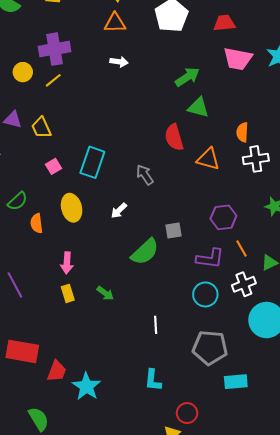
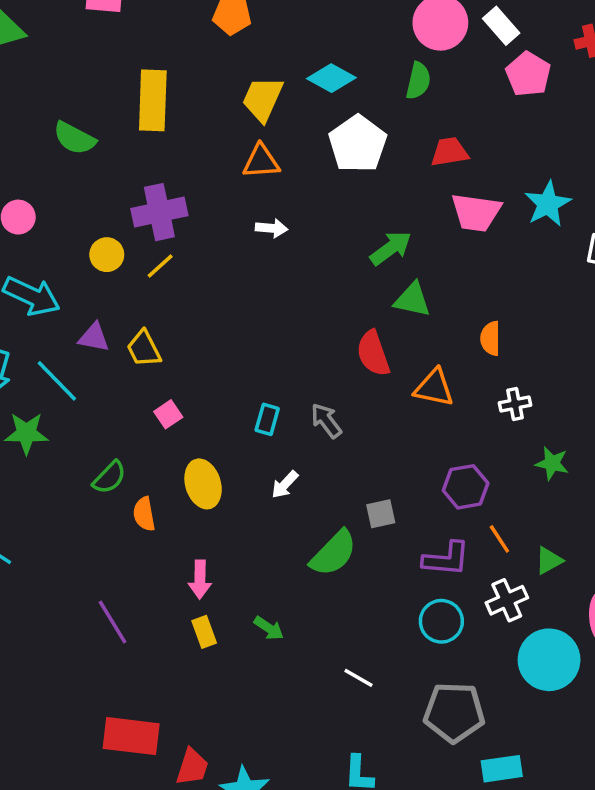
white cross: (256, 159) -> (515, 404), moved, size x0.7
cyan rectangle: (92, 162) -> (267, 419), moved, size x0.6
white line: (156, 325) -> (358, 678), turned -54

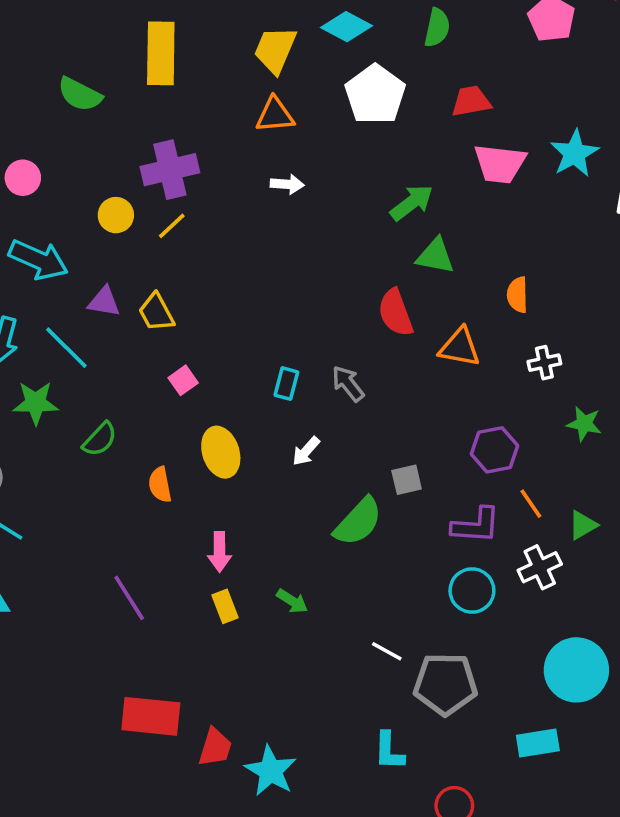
green semicircle: (109, 477) -> (100, 439), moved
cyan circle: (549, 660) -> (576, 670), moved
gray pentagon: (454, 712) -> (445, 684), moved

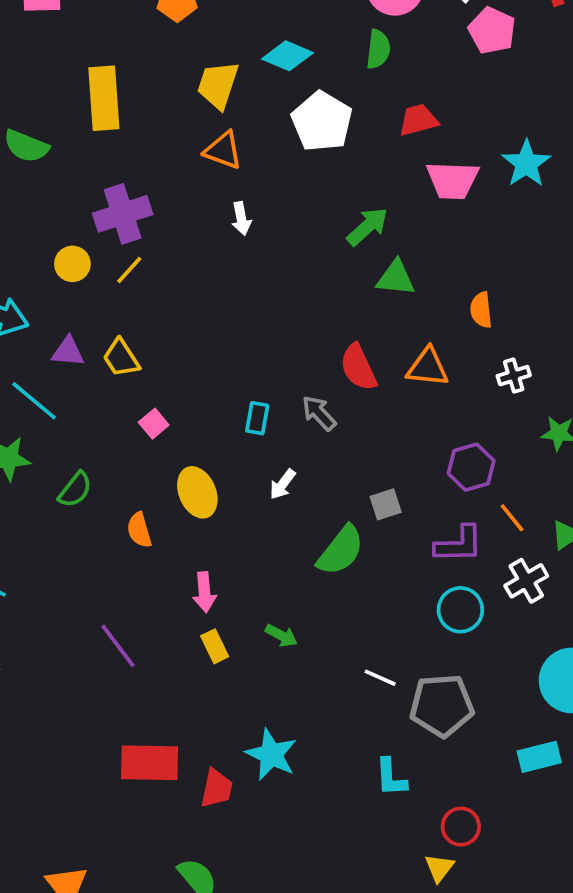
orange triangle: (275, 115) -> (223, 150), turned 30
white arrow: (287, 184) -> (241, 219), turned 80
red semicircle: (396, 313) -> (358, 367), moved
cyan star: (271, 771) -> (271, 754), moved

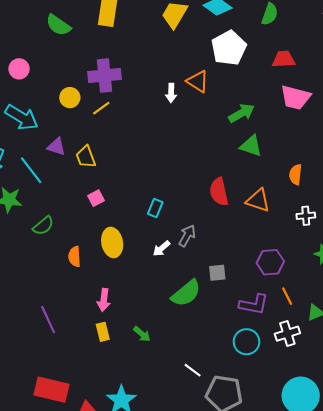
orange triangle: (223, 150) -> (198, 81), moved
gray arrow: (319, 413) -> (187, 236), moved, turned 60

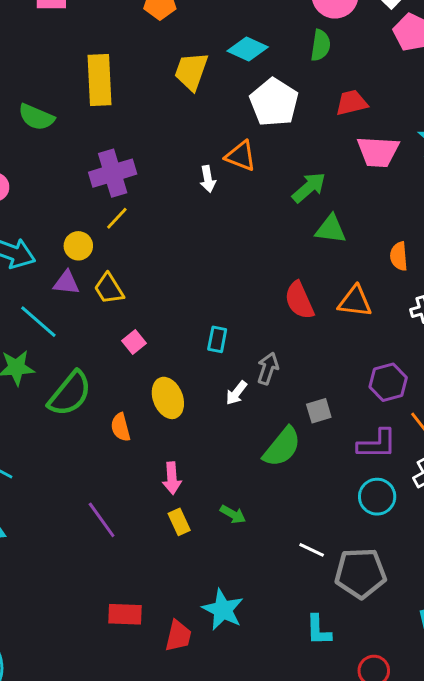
yellow circle: (70, 98) -> (78, 246), moved
green semicircle: (43, 226) -> (70, 394), size x1.6
red rectangle: (51, 390) -> (125, 614), size x0.7

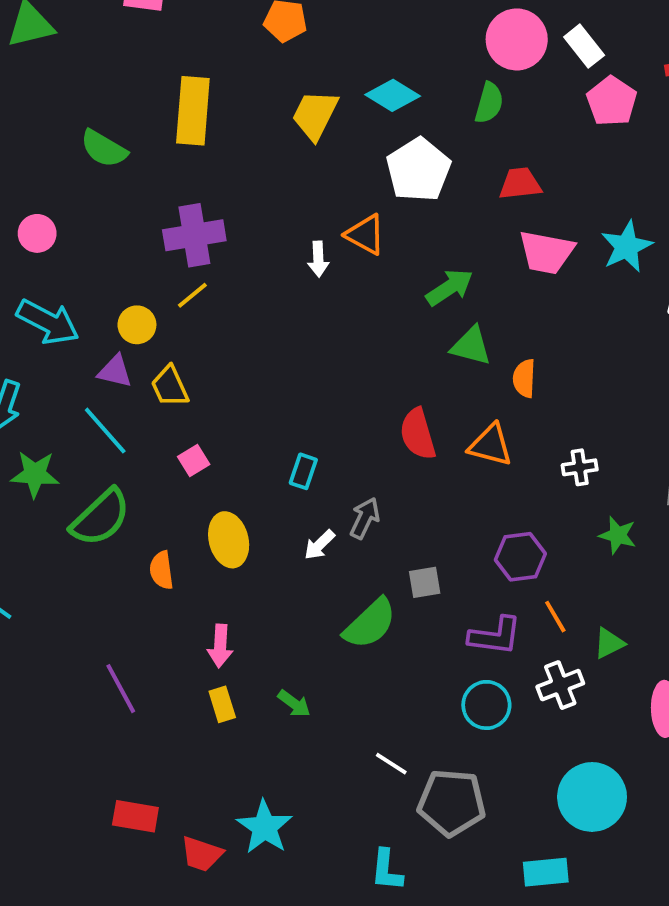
orange semicircle: (399, 256) -> (524, 378), moved
cyan line: (38, 322) -> (105, 431), moved
red trapezoid: (178, 636) -> (202, 854), turned 88

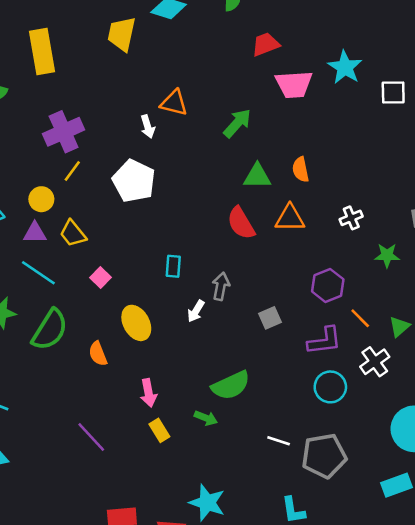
white pentagon: (418, 170) -> (134, 181), moved
green triangle: (471, 346) -> (257, 176), moved
green semicircle: (370, 624) -> (231, 385), moved, turned 33

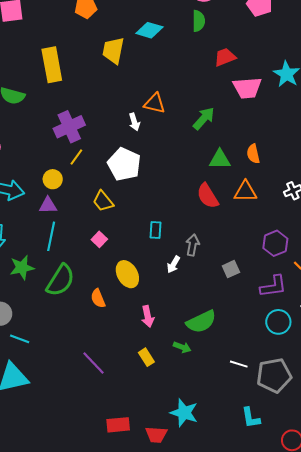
yellow trapezoid: (73, 234) -> (103, 201), moved
cyan line: (38, 273) -> (51, 236), turned 68
pink arrow: (148, 393) -> (148, 316), moved

